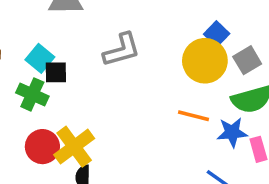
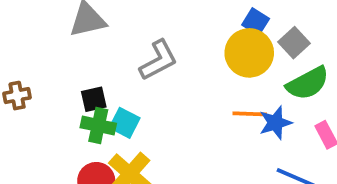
cyan square: (40, 58) -> (125, 123), moved
green cross: (32, 94) -> (98, 125), moved
blue star: (232, 132) -> (275, 123), moved

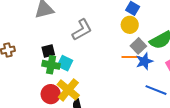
gray square: (294, 43) -> (138, 46), moved
yellow circle: (249, 53) -> (130, 25), size x0.7

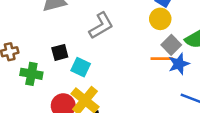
green cross: (51, 65) -> (31, 74), moved

